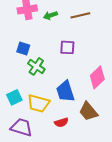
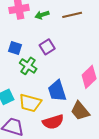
purple square: (67, 47) -> (47, 47), moved, turned -35
red semicircle: (61, 122) -> (53, 122), size x1.5

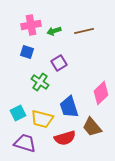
blue square: (15, 48) -> (27, 52), moved

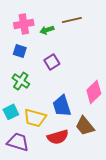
brown line: (84, 31) -> (72, 20), moved
green cross: (40, 82) -> (21, 81), moved

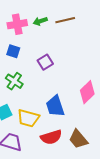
green arrow: (47, 30) -> (40, 21), moved
brown trapezoid: (85, 126) -> (78, 139), moved

